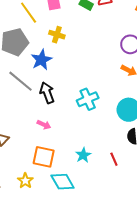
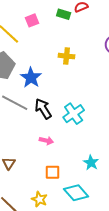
yellow cross: (57, 35) -> (67, 56), moved
cyan cross: (88, 99) -> (74, 114), moved
orange square: (44, 157) -> (53, 172), size x0.7

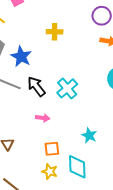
cyan diamond: (76, 193) -> (77, 167), turned 45
yellow star: (39, 199) -> (50, 171), moved

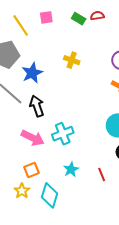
cyan cross: (67, 88) -> (63, 134), moved
pink arrow: (43, 118) -> (33, 138), size x1.6
orange square: (52, 149) -> (31, 170), turned -35

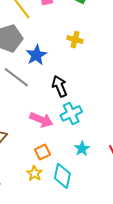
black arrow: (37, 106) -> (60, 86), moved

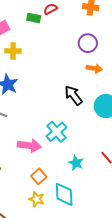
yellow cross: (75, 40) -> (13, 51), moved
black arrow: (60, 86) -> (73, 95), moved

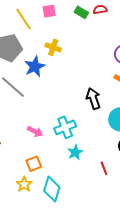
yellow cross: (13, 51) -> (53, 47), moved
pink arrow: (29, 146) -> (35, 131), size x0.7
cyan star: (76, 163) -> (75, 152), moved

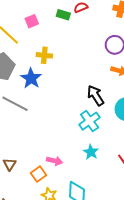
cyan cross: (65, 127) -> (90, 121), moved
pink arrow: (35, 131) -> (54, 161), moved
orange square: (34, 164) -> (38, 174), moved

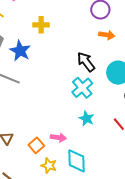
yellow cross: (44, 55) -> (41, 25), moved
pink arrow: (54, 161) -> (58, 138), moved

